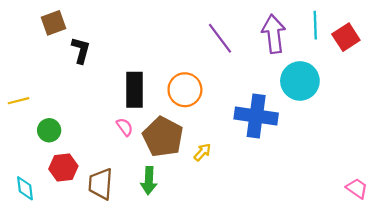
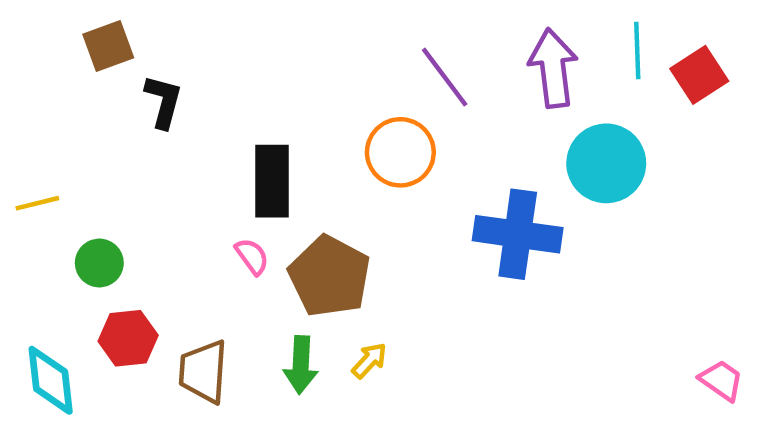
orange circle: (185, 90) -> (400, 152), moved
yellow arrow: (202, 152) -> (369, 360), moved
cyan diamond: (25, 188) -> (51, 380), size x1.4

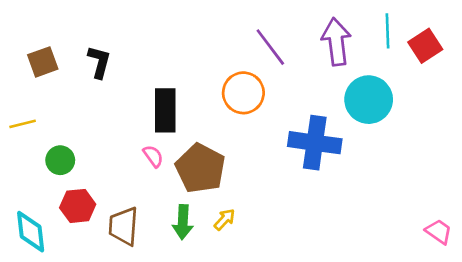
brown square: (108, 46) -> (43, 62), moved

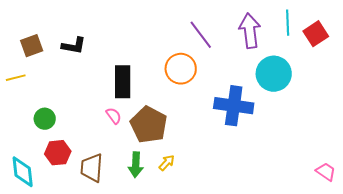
black L-shape: (99, 62) -> (74, 46), turned 85
yellow line: (23, 124) -> (16, 78), moved

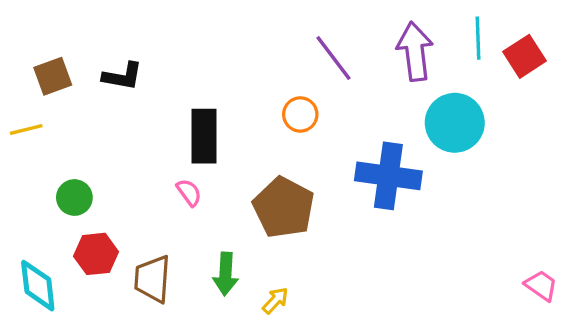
orange circle: (181, 69) -> (300, 114), size x0.7
brown pentagon: (149, 125) -> (284, 207), moved
yellow arrow: (167, 163) -> (275, 300), moved

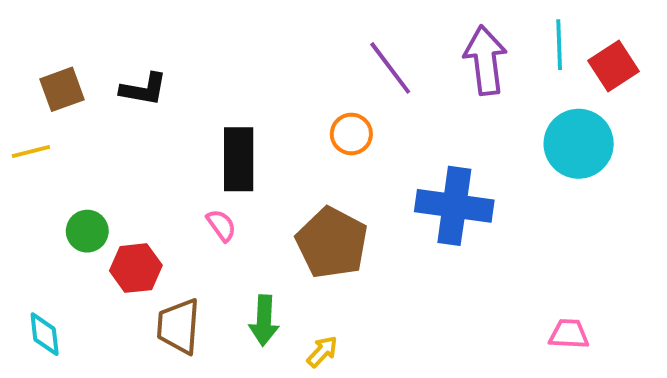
cyan circle: (455, 123) -> (579, 144), moved
red hexagon: (96, 254) -> (136, 268), moved
cyan diamond: (38, 286) -> (45, 334), size x0.7
pink trapezoid: (541, 286) -> (569, 334), moved, turned -32

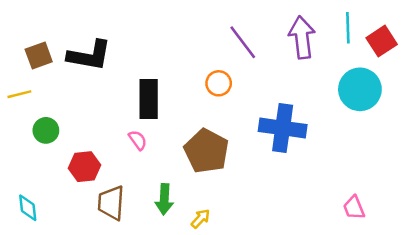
black L-shape: (144, 89) -> (89, 56), size x1.5
green circle: (87, 231) -> (46, 130), moved
pink trapezoid: (569, 334) -> (354, 208), turned -115

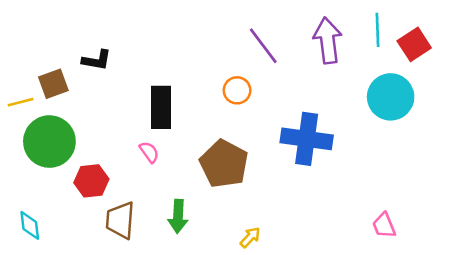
brown square: (39, 56) -> (53, 84), moved
black L-shape: (89, 56) -> (97, 60), size x0.6
green circle: (46, 130) -> (49, 142), size x1.8
yellow arrow: (200, 219) -> (250, 237), moved

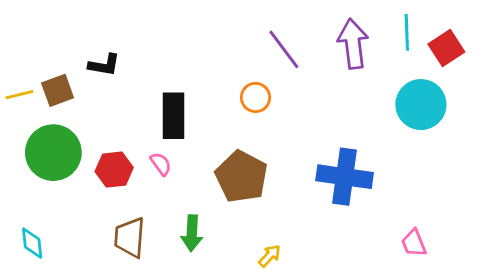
yellow line: (21, 102) -> (19, 95), moved
blue cross: (307, 139) -> (345, 177), moved
red hexagon: (91, 181) -> (114, 170), moved

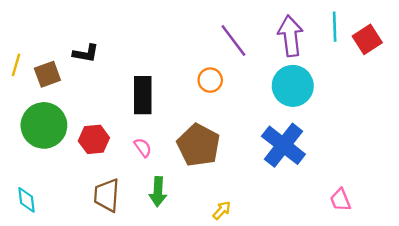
yellow line: (19, 95) -> (16, 65), moved, turned -60
cyan circle: (421, 105) -> (293, 86), moved
pink semicircle: (161, 164) -> (143, 148), moved
blue cross: (345, 177) -> (283, 145), turned 30

